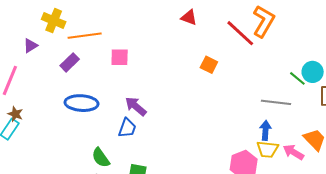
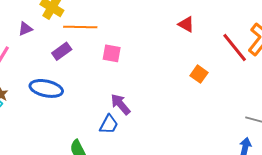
blue ellipse: (82, 103) -> (46, 88), moved

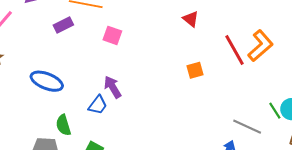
orange square: (199, 74) -> (195, 70), turned 30
blue ellipse: (46, 88) -> (47, 81), moved

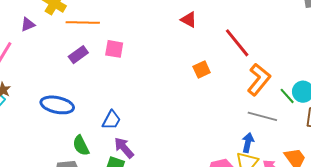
purple rectangle: (63, 25) -> (78, 55), moved
orange L-shape: (260, 46) -> (259, 79), moved
purple arrow: (113, 87) -> (124, 148), moved

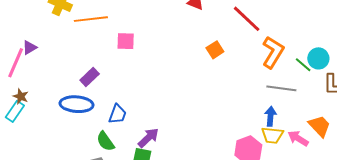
purple triangle: (28, 24) -> (30, 48), moved
purple rectangle: (78, 55) -> (90, 77), moved
blue trapezoid: (111, 120) -> (117, 114), moved
purple arrow: (124, 148) -> (148, 138), turned 95

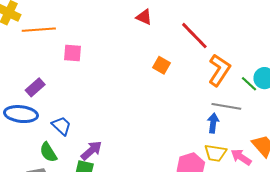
orange square: (215, 50) -> (161, 65), turned -30
blue trapezoid: (117, 114) -> (61, 126), turned -70
blue arrow: (271, 116) -> (213, 123), moved

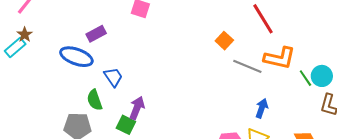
orange L-shape: (219, 70) -> (280, 58), turned 56
gray line: (226, 106) -> (247, 66), moved
purple arrow: (91, 151) -> (137, 108), turned -40

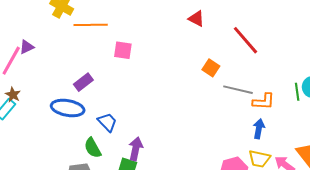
orange L-shape: (280, 58) -> (264, 101), moved, size x0.7
green line: (305, 78) -> (297, 92), turned 36

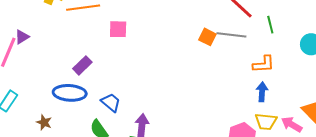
gray line: (238, 90) -> (231, 35), moved
green line: (297, 92) -> (270, 25), moved
brown star: (13, 95) -> (44, 122), moved

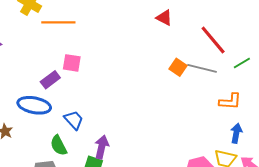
green line: (270, 25) -> (242, 63), turned 66
pink square: (118, 29) -> (72, 63), moved
blue arrow: (262, 92) -> (236, 133), moved

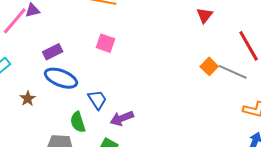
red triangle: (164, 18) -> (205, 15), turned 30
purple rectangle: (50, 80) -> (53, 52), moved
purple arrow: (102, 147) -> (122, 118), moved, turned -135

